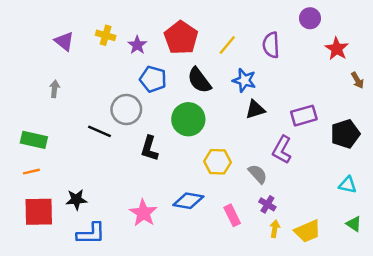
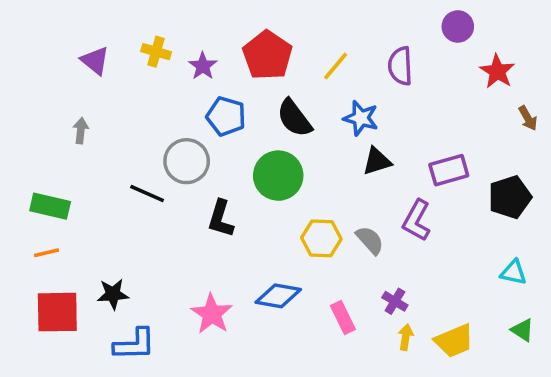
gray semicircle: (258, 174) -> (370, 240), moved

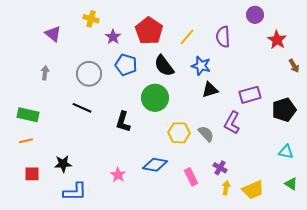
yellow cross: (156, 52) -> (91, 19), moved
gray circle: (187, 161) -> (89, 74), moved
red square: (57, 312) -> (32, 174), size x0.6
pink star: (212, 314) -> (118, 175), size x0.7

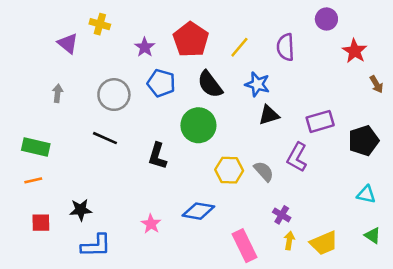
yellow cross: (91, 19) -> (100, 24), moved
pink rectangle: (191, 177) -> (245, 246), moved, size x1.4

